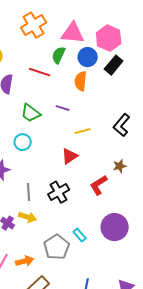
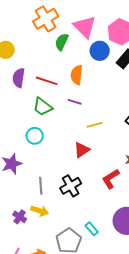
pink triangle: (73, 33) -> (85, 27), turned 40
green semicircle: (59, 55) -> (62, 42), moved
red line: (40, 72) -> (47, 81), moved
orange semicircle: (81, 81) -> (77, 75), moved

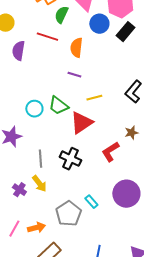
red line: (47, 81) -> (47, 37), moved
green trapezoid: (43, 107) -> (58, 106), moved
red triangle: (82, 150) -> (81, 123), size x1.4
black cross: (71, 186) -> (70, 159), turned -35
yellow arrow: (40, 211) -> (39, 184), turned 36

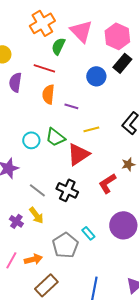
blue circle: (99, 24) -> (96, 76), moved
orange semicircle: (76, 48) -> (48, 94), moved
gray line: (40, 159) -> (37, 190), turned -48

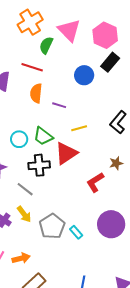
black cross: (67, 190) -> (39, 165), moved, turned -30
gray pentagon: (65, 245) -> (52, 226), moved

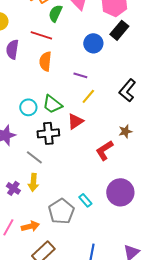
purple line: (59, 105) -> (80, 75), moved
yellow line: (79, 128) -> (88, 96), turned -35
red triangle: (66, 153) -> (75, 121), size x0.7
yellow arrow: (24, 214) -> (33, 182), turned 42
gray pentagon: (52, 226) -> (61, 211), moved

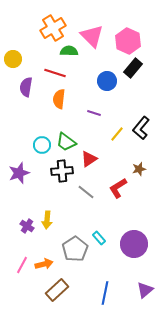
green semicircle: (55, 13) -> (69, 51), turned 66
yellow line: (88, 96) -> (117, 134), moved
gray line: (34, 157) -> (86, 192), moved
purple circle: (120, 192) -> (134, 244), moved

